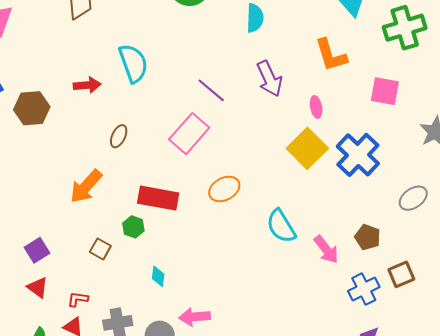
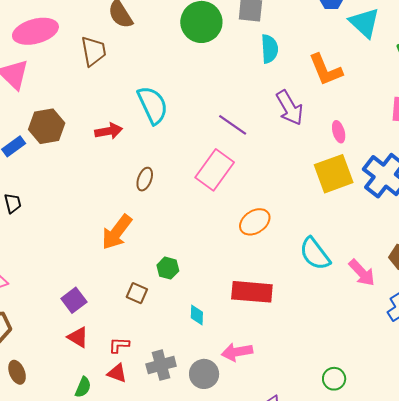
orange L-shape: (331, 55) -> (326, 70), moved
brown hexagon: (32, 108) -> (47, 126), moved
yellow square: (307, 148) -> (334, 174), turned 30
red rectangle: (158, 198) -> (252, 292), moved

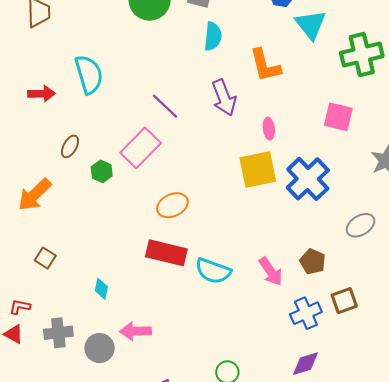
cyan semicircle: (315, 254) -> (213, 271), moved, turned -42
green hexagon: (168, 268) -> (102, 171), moved
red rectangle: (252, 292) -> (166, 253), moved

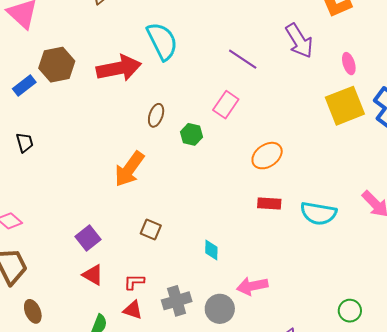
red arrow: (41, 94) -> (119, 68), size x1.6
pink rectangle: (141, 148) -> (226, 105), size x0.7
red rectangle: (166, 253) -> (269, 204), size x0.6

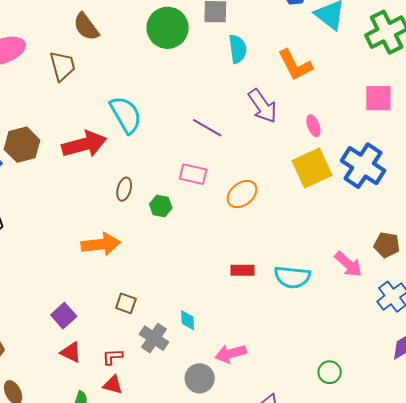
pink rectangle: (226, 105) -> (193, 174), turned 72
orange ellipse: (267, 156) -> (242, 194), moved
orange arrow: (129, 169) -> (101, 244), turned -129
gray cross: (177, 301) -> (154, 338), moved, turned -36

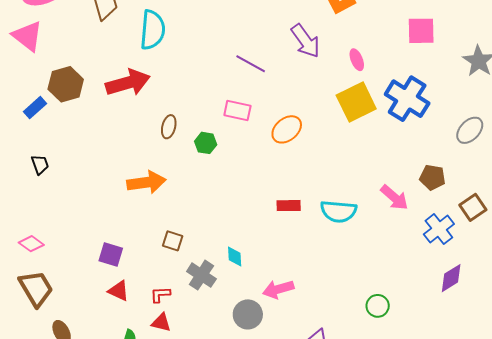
cyan semicircle: (126, 115) -> (153, 30), moved, turned 36
purple square: (64, 316) -> (111, 254), turned -30

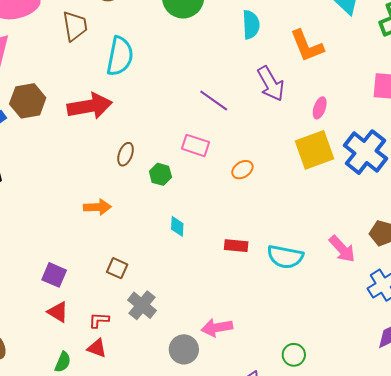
pink ellipse: (357, 60) -> (320, 108), turned 35
orange ellipse: (287, 129) -> (242, 170), size x0.7
orange arrow: (146, 182) -> (97, 207), size x0.7
cyan diamond: (235, 257) -> (177, 226), moved
green circle: (378, 306) -> (294, 355), moved

